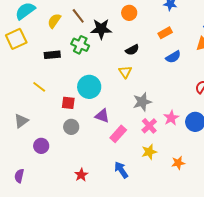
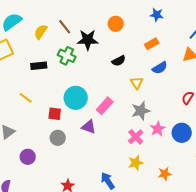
yellow triangle: (125, 72) -> (137, 83), moved
gray star: (142, 102) -> (141, 111), moved
pink rectangle: (118, 134) -> (105, 106), moved

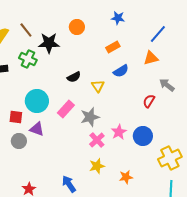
black semicircle: (119, 61) -> (74, 77), moved
gray star: (141, 111) -> (90, 117), moved
purple triangle: (89, 127) -> (37, 129), moved

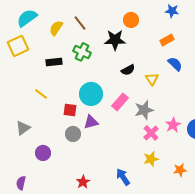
black star: (49, 43) -> (115, 40), moved
blue semicircle: (121, 71) -> (175, 64), turned -105
purple triangle: (37, 129) -> (91, 122), turned -35

